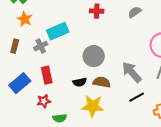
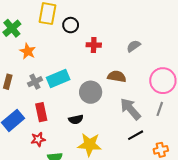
orange star: (25, 19) -> (28, 51), moved
cyan rectangle: (58, 31) -> (58, 79), moved
brown semicircle: (102, 82) -> (117, 76), moved

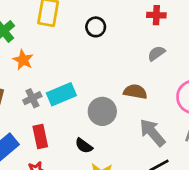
black circle: (71, 25) -> (96, 27), moved
red cross: (94, 45) -> (156, 15), moved
black semicircle: (76, 119) -> (84, 146), turned 48

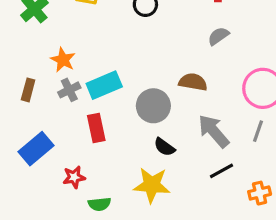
orange star: (23, 60) -> (63, 60), moved
red rectangle: (40, 136) -> (96, 128), moved
black semicircle: (84, 146) -> (164, 147), moved

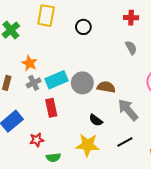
gray semicircle: (218, 36) -> (131, 48), turned 96
brown semicircle: (193, 82) -> (106, 87), moved
gray circle: (153, 106) -> (82, 83), moved
black line: (222, 171) -> (125, 142), moved

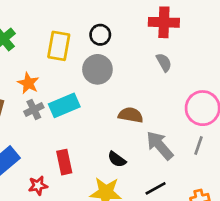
yellow rectangle: (46, 16) -> (59, 46), moved
red cross: (131, 18) -> (164, 22), size x1.5
gray circle: (82, 83) -> (97, 69), moved
red rectangle: (51, 108) -> (64, 162), moved

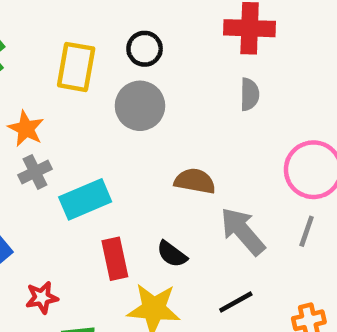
gray semicircle: (164, 62) -> (250, 94), turned 30
cyan rectangle: (64, 105) -> (85, 199), moved
red rectangle: (64, 162) -> (115, 259), moved

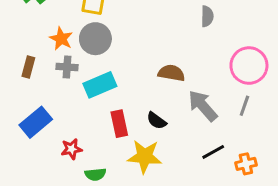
gray circle: (140, 106) -> (95, 39), moved
gray cross: (35, 172) -> (67, 67), turned 30
black line: (236, 302) -> (213, 152), moved

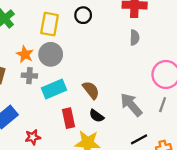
brown semicircle: (171, 73) -> (91, 90), moved, turned 42

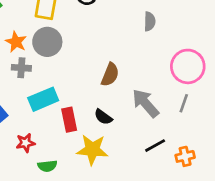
cyan rectangle: (54, 89) -> (43, 99), moved
brown semicircle: (91, 90) -> (110, 75), moved, turned 60

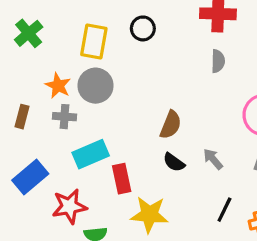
gray arrow: (146, 103) -> (213, 159), size x0.6
black semicircle: (103, 117) -> (174, 162), moved
red star: (25, 143) -> (69, 206), size x1.5
black line: (155, 146) -> (224, 210), turned -35

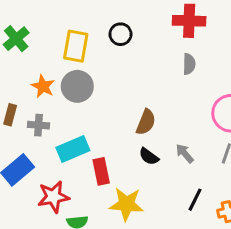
gray cross: (64, 117) -> (39, 125), moved

